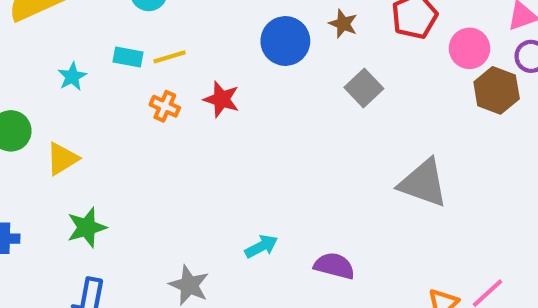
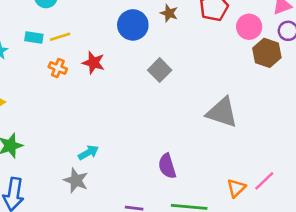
gray square: (364, 88) -> (160, 70), moved
cyan arrow: (261, 246) -> (88, 153), moved
purple semicircle: (334, 266) -> (167, 166), turned -120

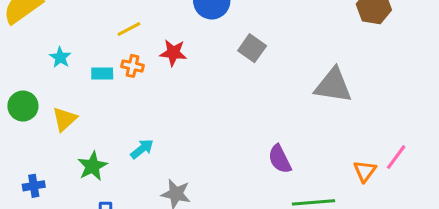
cyan rectangle: (34, 37) -> (102, 74), moved
cyan arrow: (88, 153) -> (142, 149), moved

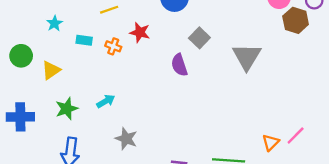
orange cross: (133, 66) -> (113, 46), moved
gray triangle: (333, 85) -> (247, 57), moved, turned 44
purple semicircle: (280, 159) -> (179, 65), moved
blue cross: (34, 186) -> (20, 117), size x1.6

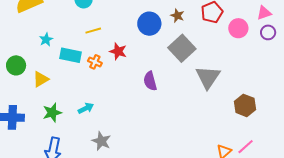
brown hexagon: (296, 20) -> (245, 105), moved
gray square: (199, 38) -> (182, 48), moved, size x1.5
cyan rectangle: (84, 40) -> (70, 55), size x1.5

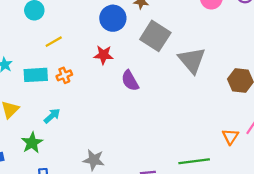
red star: (118, 51) -> (103, 55), moved
orange cross: (95, 62) -> (64, 75), turned -32
cyan arrow: (86, 108) -> (52, 116), moved

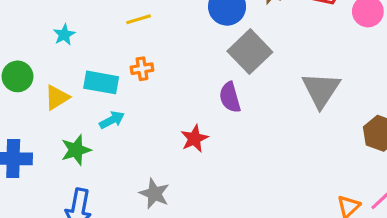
gray square: (155, 36) -> (250, 52), moved
red star: (103, 55) -> (194, 139), moved, turned 30
cyan rectangle: (36, 75) -> (101, 82), moved

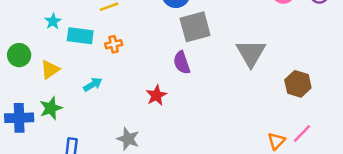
gray square: (250, 52) -> (195, 27), turned 32
cyan rectangle: (101, 82) -> (80, 36), moved
green star: (76, 150) -> (51, 108), moved

